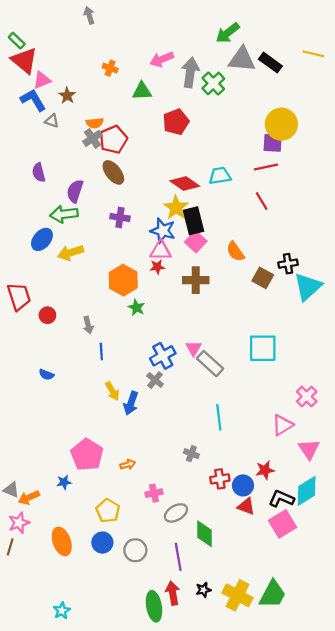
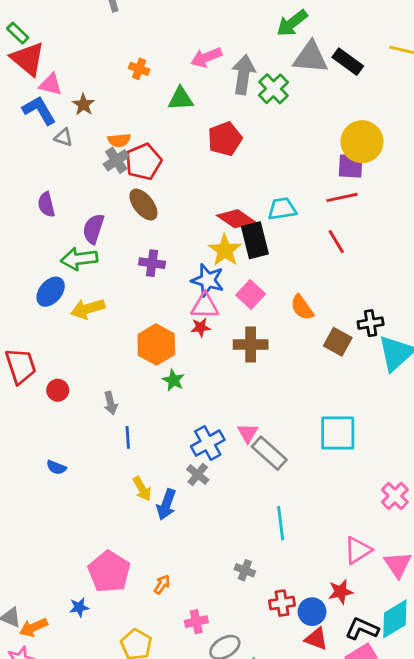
pink triangle: (42, 80) -> (51, 85), turned 36
black rectangle: (194, 221) -> (255, 240), moved
pink triangle: (283, 425) -> (358, 550), moved
orange arrow: (128, 465) -> (162, 585), turned -40

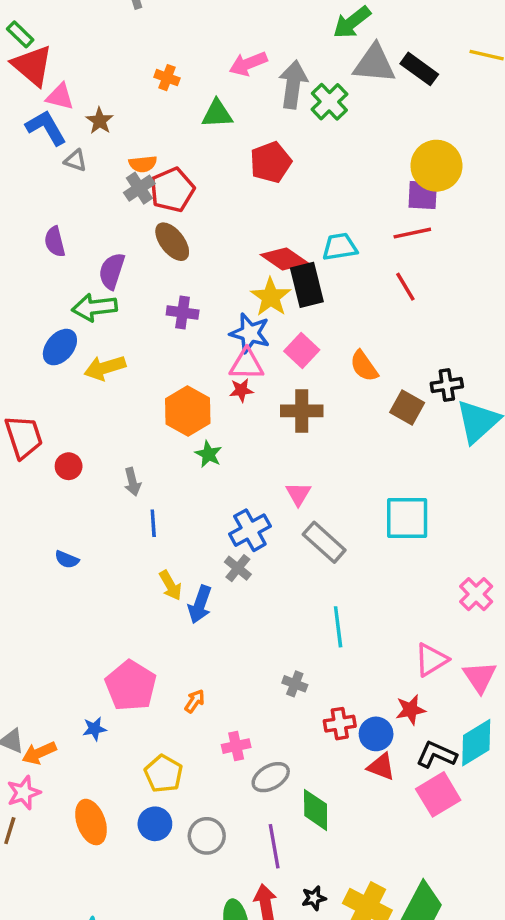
pink triangle: (248, 433) -> (298, 494), moved

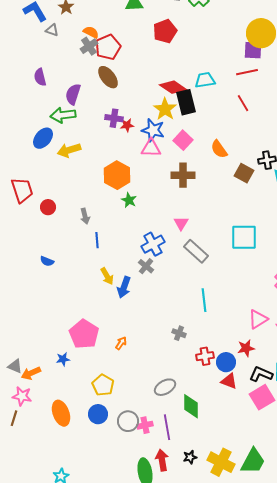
orange semicircle: (143, 164) -> (91, 32), turned -147
red star: (241, 390) -> (127, 125), moved
pink cross: (236, 746) -> (145, 425), moved
pink star: (24, 793) -> (22, 396), turned 30

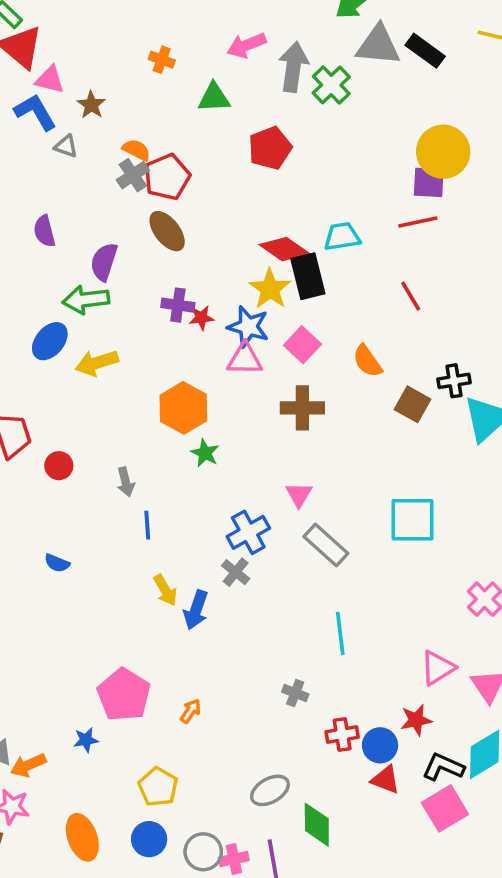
red line: (243, 103) -> (411, 296), moved

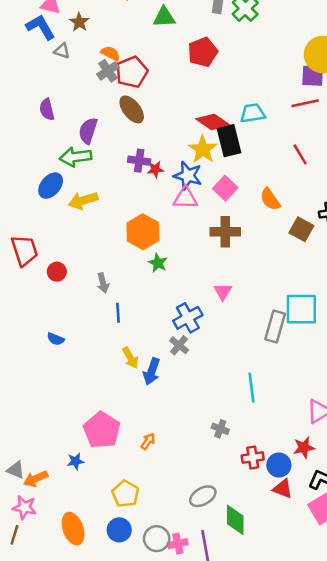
gray rectangle: (326, 545) -> (275, 327), moved, turned 64

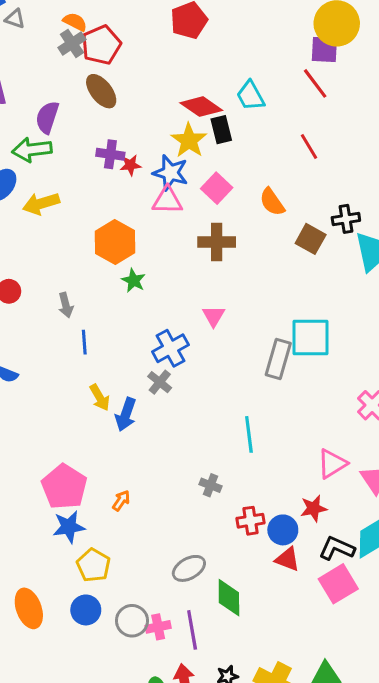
red line: (305, 103) -> (315, 83), turned 65
cyan trapezoid: (253, 113) -> (251, 96), turned -110
black rectangle: (229, 141) -> (221, 130), size x0.7
blue star: (76, 461) -> (69, 527), moved, size x1.5

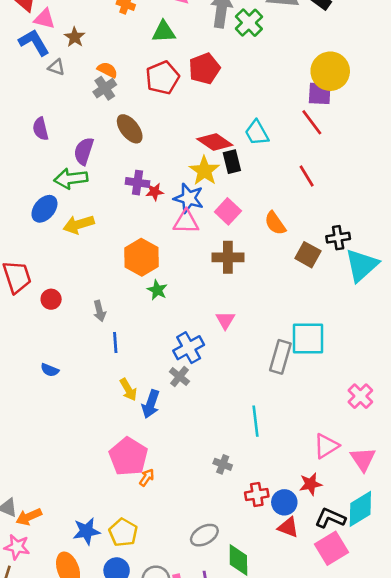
red pentagon: (101, 45) -> (162, 78), moved
pink pentagon: (64, 487) -> (128, 456), moved
blue star: (69, 527) -> (86, 531), moved

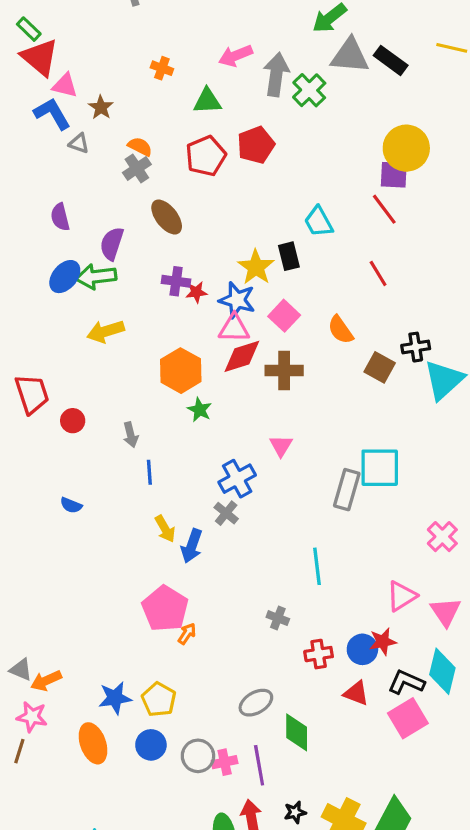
red diamond: (215, 142) -> (242, 356), moved, turned -52
blue ellipse: (44, 209) -> (65, 277), moved
blue circle: (284, 502) -> (362, 649), moved
cyan diamond: (360, 509) -> (442, 671), turned -45

